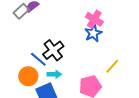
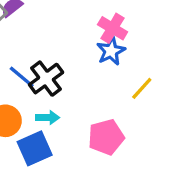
blue line: (38, 59) -> (22, 77), moved
yellow line: (112, 66) -> (142, 88), moved

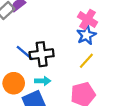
black cross: (46, 79) -> (42, 54), turned 30
yellow line: (142, 88) -> (86, 61), moved

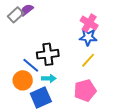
blue star: (86, 35) -> (88, 37), turned 30
blue line: (25, 53) -> (31, 65), moved

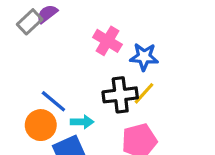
pink cross: (89, 23) -> (107, 41), moved
black cross: (48, 54) -> (120, 95), moved

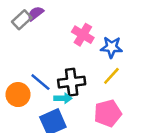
black cross: (120, 95) -> (72, 82), moved
orange circle: (41, 125) -> (18, 95), moved

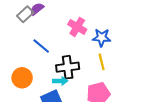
yellow line: (111, 76) -> (102, 62), turned -56
blue line: (40, 82) -> (41, 46), moved

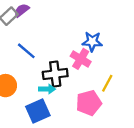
pink cross: (77, 27) -> (81, 59), moved
yellow line: (102, 62) -> (107, 83), moved, turned 42

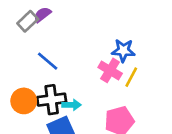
black cross: (55, 74) -> (52, 100), moved
yellow line: (107, 83) -> (131, 77), moved

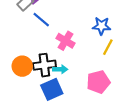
blue line: (48, 61) -> (41, 20), moved
pink cross: (110, 70) -> (66, 41), moved

